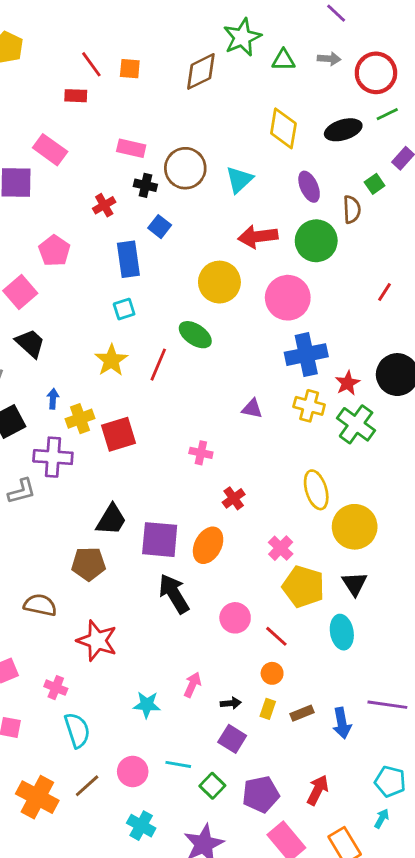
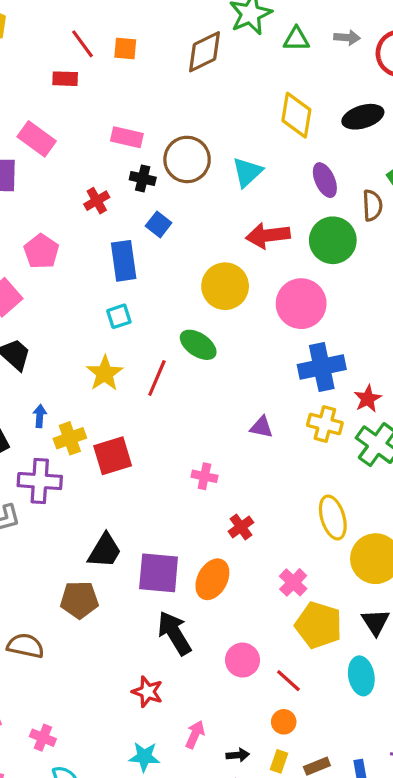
red star: (97, 641) -> (147, 692), moved, size x0.7

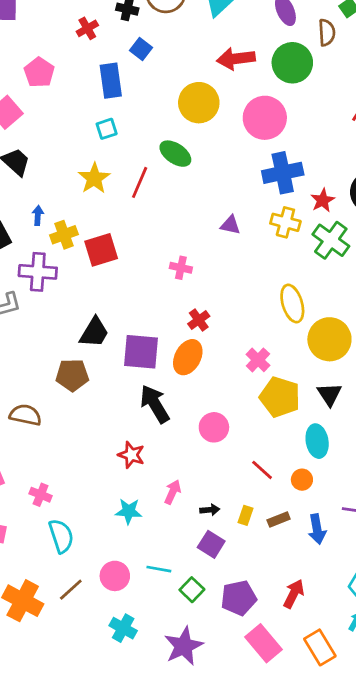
red cross: (241, 527) -> (199, 320), moved
red line: (288, 681) -> (262, 470), moved
orange circle: (284, 722) -> (302, 480), moved

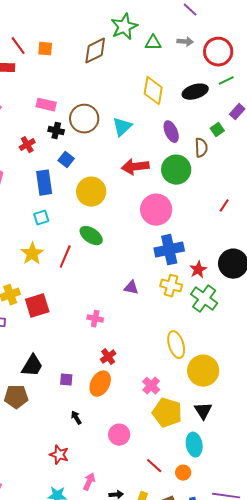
yellow circle: (199, 103) -> (91, 192), moved
purple square: (141, 352) -> (66, 380), size x0.5
black arrow: (155, 404) -> (76, 418), size x0.5

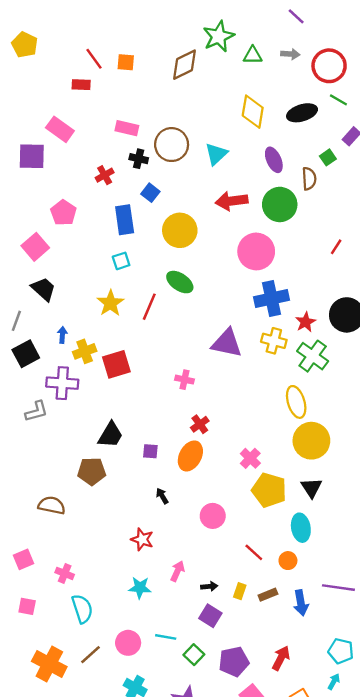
green line: (226, 81) -> (338, 100), turned 56
purple triangle: (131, 288) -> (227, 343), size x1.8
yellow ellipse: (176, 345) -> (296, 402), moved

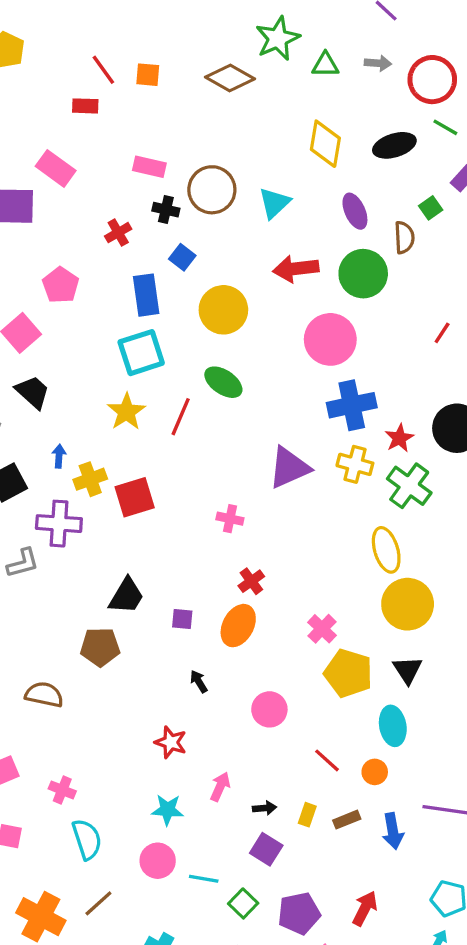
brown diamond: (185, 65) -> (230, 78), turned 56
cyan square: (121, 261) -> (141, 353), size x1.8
purple triangle: (227, 343) -> (289, 468), turned -36
pink circle: (128, 643) -> (158, 861), moved

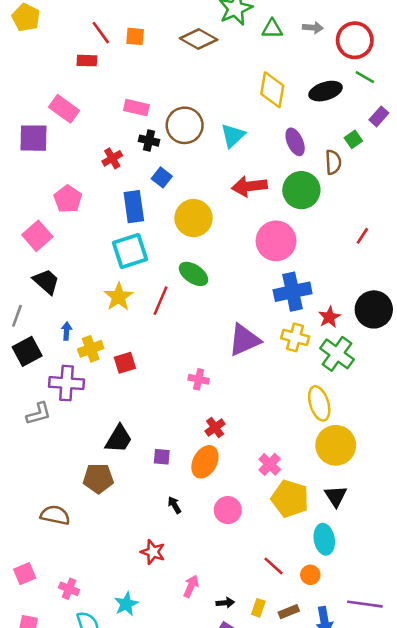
red square: (135, 497) -> (125, 363), size x0.7
pink circle: (269, 709) -> (228, 510), moved
cyan star: (167, 810) -> (126, 604), moved, turned -30

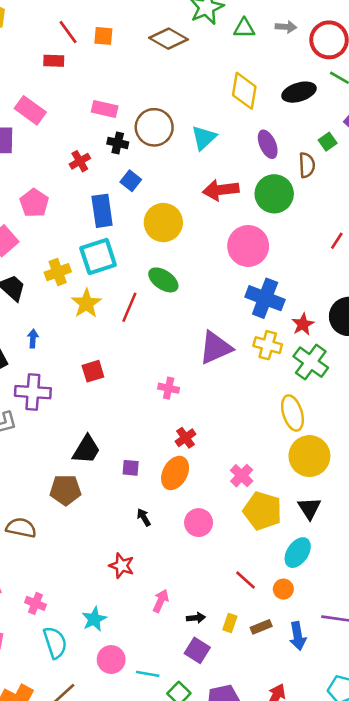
blue cross: (293, 292) -> (265, 298), turned 33
yellow cross: (91, 349) -> (58, 272), moved
cyan ellipse: (324, 539) -> (298, 553), turned 44

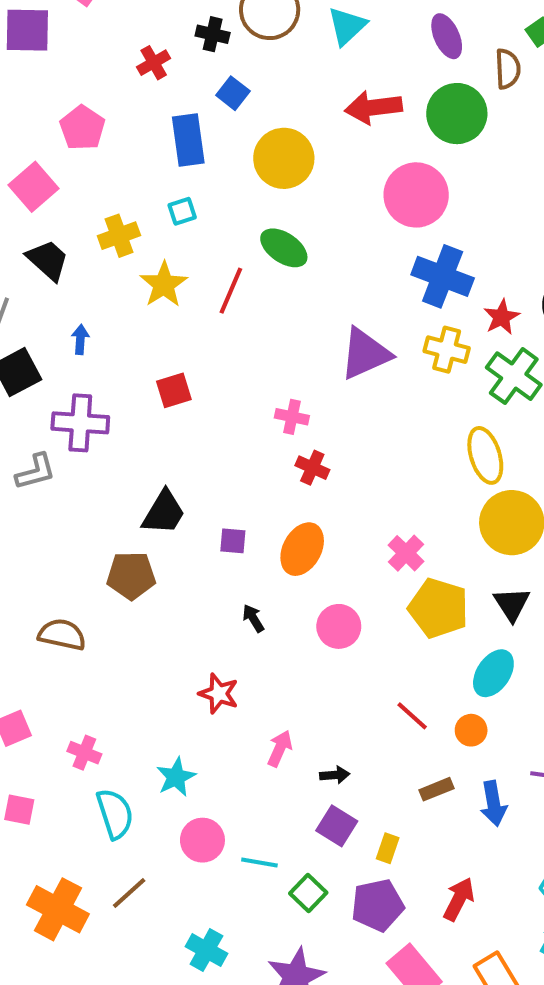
cyan square: (98, 256) -> (182, 211), size x0.5
red cross: (185, 438) -> (312, 468), moved, turned -30
yellow rectangle: (230, 623) -> (388, 848), moved

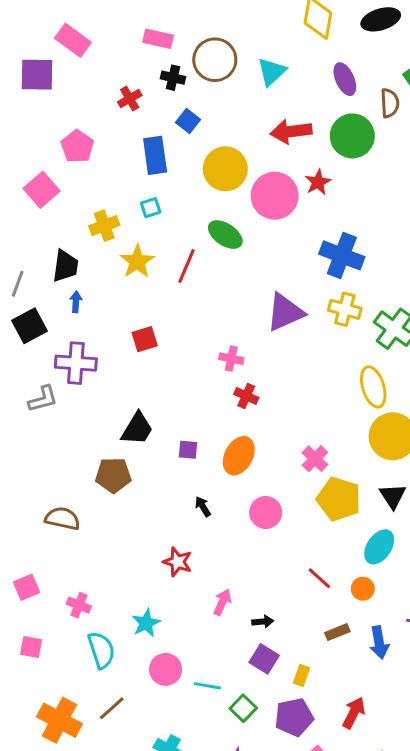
pink circle: (416, 195) -> (275, 196), moved
black trapezoid: (48, 260) -> (65, 266), moved, turned 56
red star: (502, 317) -> (318, 182), moved

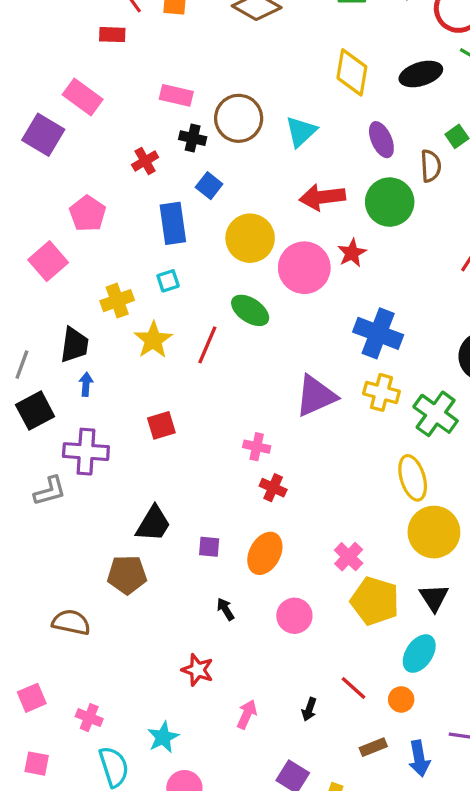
purple square: (37, 75) -> (43, 135), turned 30
black arrow: (263, 622) -> (309, 709), moved, turned 114

